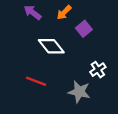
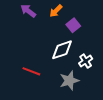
white diamond: (51, 46) -> (62, 50), moved, turned -70
gray star: (79, 92) -> (69, 81), turned -30

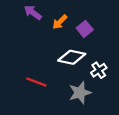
orange arrow: (56, 11) -> (60, 22), moved
white diamond: (62, 50) -> (72, 57), turned 30

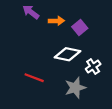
orange arrow: (60, 22) -> (56, 21), turned -136

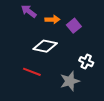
white diamond: (67, 54) -> (45, 46), moved
white cross: (93, 67) -> (86, 62), turned -32

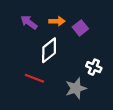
purple arrow: (29, 11) -> (29, 22), moved
white diamond: (45, 46) -> (49, 50), turned -50

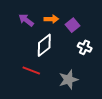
white cross: (94, 67) -> (85, 47), moved

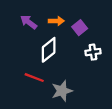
white cross: (85, 47) -> (93, 52), turned -32
gray star: (68, 80) -> (62, 91), moved

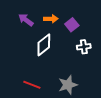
red line: (34, 78) -> (32, 85), moved
gray star: (62, 91) -> (68, 85), moved

